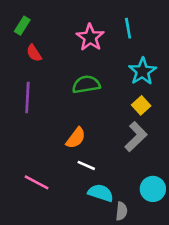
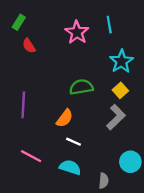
green semicircle: (86, 84) -> (81, 87), moved
purple line: (27, 97) -> (23, 105), moved
cyan semicircle: (101, 193) -> (70, 167), moved

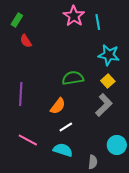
pink star: (77, 32) -> (74, 16), moved
cyan star: (121, 61) -> (109, 55), turned -30
white line: (73, 142) -> (66, 127), turned -56

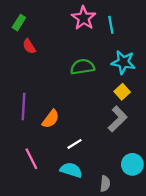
green semicircle: (73, 78) -> (82, 67), moved
orange semicircle: (58, 106) -> (51, 119), moved
pink line: (28, 140) -> (31, 159), turned 36

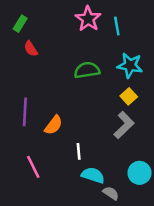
white line: (75, 144) -> (79, 151), turned -63
cyan semicircle: (71, 170) -> (93, 175), moved
gray semicircle: (105, 184) -> (111, 193), turned -63

